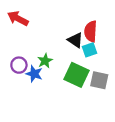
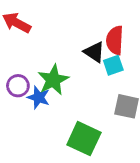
green star: (45, 61) -> (53, 80), size x1.5
green square: (77, 75) -> (84, 139), moved

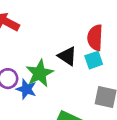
black triangle: (94, 52) -> (67, 56), moved

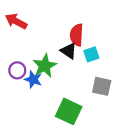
red semicircle: (95, 38) -> (77, 35), moved

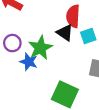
purple circle: (17, 70) -> (12, 43), moved

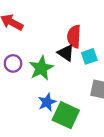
blue star: (29, 62) -> (47, 102), moved, turned 30

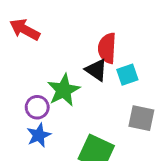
purple circle: (13, 63) -> (37, 107), moved
blue star: (47, 102) -> (39, 135), moved

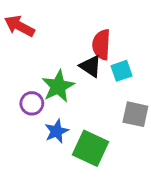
blue star: (39, 135) -> (57, 131), moved

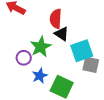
red semicircle: (101, 45) -> (56, 19), moved
cyan square: (122, 71) -> (82, 51), moved, size x1.6

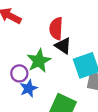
blue star: (40, 76) -> (29, 88), moved

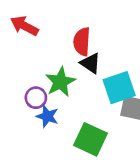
blue star: (29, 88) -> (47, 116), turned -30

